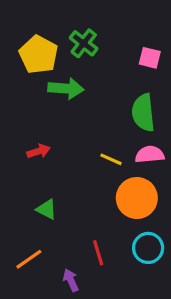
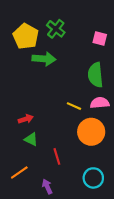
red arrow: (39, 151) -> (26, 119), moved
cyan circle: (148, 248) -> (93, 178), moved
red line: (98, 253) -> (57, 156), moved

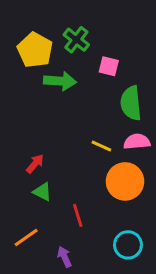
pink square: (100, 38) -> (109, 66), moved
red arrow: (26, 119) -> (35, 164), turned -32

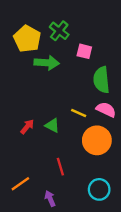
pink semicircle: (137, 142) -> (106, 110), turned 30
green triangle: (42, 192) -> (52, 126), moved

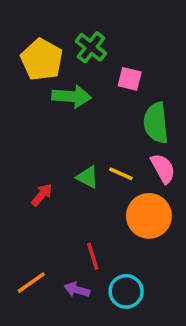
pink semicircle: (106, 110) -> (163, 168), turned 36
green triangle: (52, 126) -> (87, 177), moved
cyan circle: (99, 189) -> (126, 291), moved
purple arrow: (50, 199) -> (77, 290), moved, turned -49

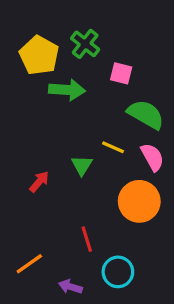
green semicircle: (156, 123) -> (146, 114), turned 126
yellow line: (121, 174) -> (113, 147), moved
green triangle: (87, 177) -> (82, 165), turned 35
purple arrow: (77, 290) -> (70, 287), moved

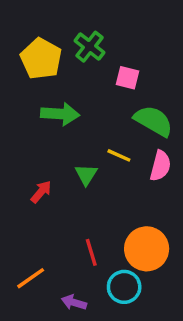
green arrow: (67, 90) -> (60, 114), moved
pink semicircle: (152, 157) -> (160, 166), turned 44
orange circle: (139, 201) -> (147, 249), moved

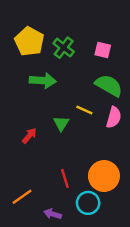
green cross: (90, 47) -> (64, 48), moved
pink square: (128, 78) -> (103, 50), moved

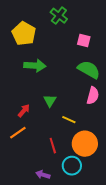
green cross: (64, 48) -> (59, 16), moved
yellow line: (84, 110) -> (69, 120), moved
orange line: (22, 197) -> (18, 133), moved

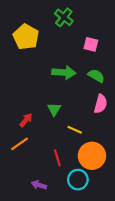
green arrow: (35, 66) -> (64, 72), moved
green semicircle: (89, 70) -> (96, 76), size x0.7
purple arrow: (43, 175) -> (39, 185), moved

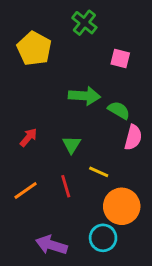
green semicircle: (96, 76) -> (119, 110), moved
red arrow: (26, 120) -> (28, 137), moved
red line: (57, 158) -> (66, 186), moved
purple arrow: (39, 185) -> (51, 245), size x1.5

